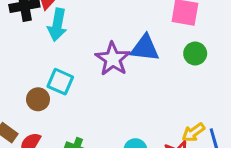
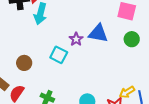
purple star: (113, 59) -> (76, 39), size x0.6
cyan square: (60, 82) -> (59, 55), moved

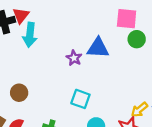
green circle: (132, 39) -> (137, 39), moved
cyan square: (59, 55) -> (80, 99), moved

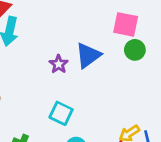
blue triangle: (98, 48) -> (88, 55), turned -45

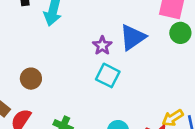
cyan square: (61, 113) -> (108, 75), moved

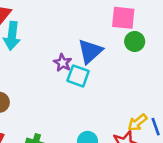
cyan square: (108, 75) -> (78, 76), moved

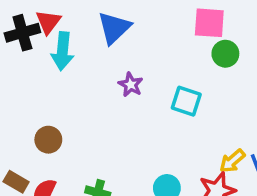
blue triangle: (90, 51) -> (114, 28), moved
cyan square: (78, 76) -> (186, 101), moved

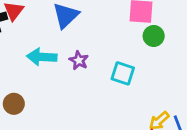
cyan arrow: (63, 51) -> (42, 57), moved, turned 88

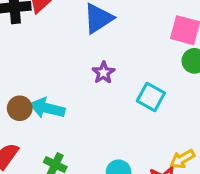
cyan arrow: (42, 57) -> (47, 108), moved

